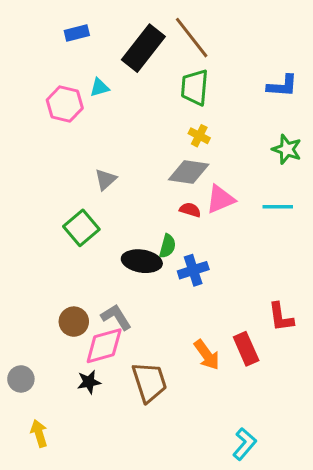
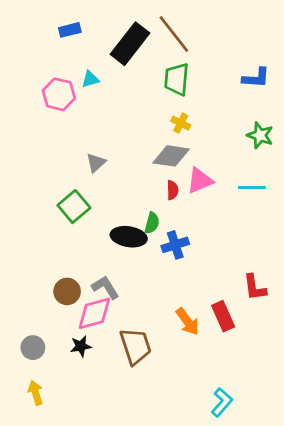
red semicircle: (190, 210) -> (172, 190), turned 72
gray circle: (21, 379) -> (33, 348), moved

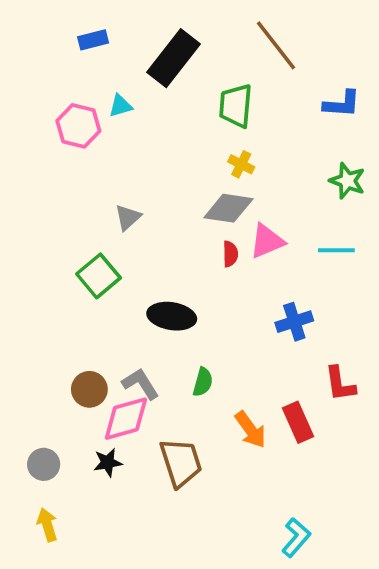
brown line: (174, 34) -> (276, 45), moved
green semicircle: (152, 223) -> (203, 382), moved
blue cross: (175, 245) -> (294, 322), moved

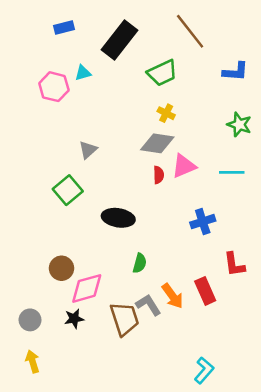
green trapezoid: (236, 106) -> (162, 73), turned -120
gray L-shape: (141, 384) -> (148, 305), moved

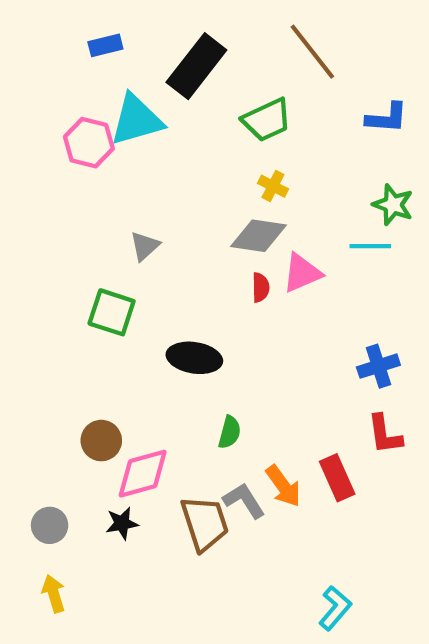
cyan triangle: (83, 73) -> (136, 120), size x2.0
cyan line: (232, 172) -> (370, 246), moved
green square: (68, 190) -> (112, 312), turned -32
blue cross: (203, 222) -> (378, 366), moved

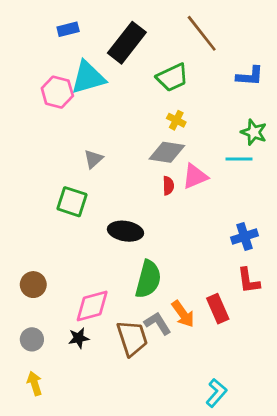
green semicircle: (230, 432) -> (148, 279), size x1.8
brown circle: (101, 441) -> (33, 285), moved

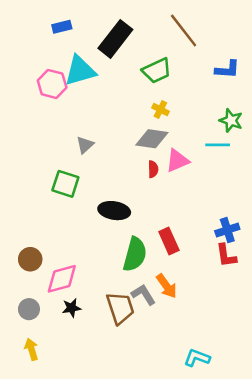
blue cross: (244, 236) -> (227, 230), moved
pink diamond: (92, 306) -> (62, 279), moved
red rectangle: (218, 309) -> (169, 241), moved
cyan L-shape: (216, 393) -> (197, 358), turned -110

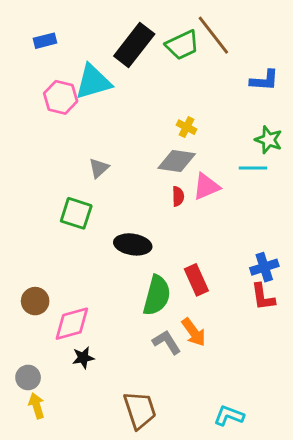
blue rectangle: (62, 27) -> (45, 41), moved
green trapezoid: (157, 71) -> (182, 45), moved
brown trapezoid: (120, 308) -> (140, 410), moved
gray circle: (29, 309) -> (28, 377), moved

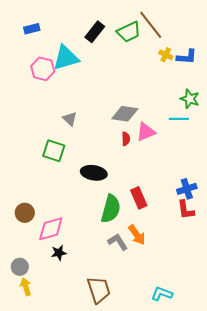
black rectangle: (134, 45) -> (95, 32), size x0.7
yellow cross: (186, 127) -> (166, 55), moved
gray triangle: (99, 168) -> (70, 119), turned -35

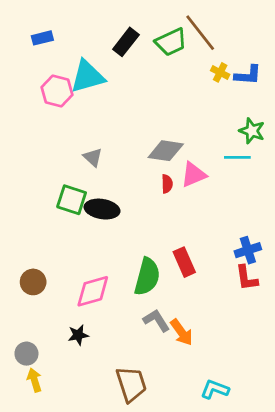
black ellipse: (94, 173) -> (102, 209), moved
pink diamond: (51, 229) -> (93, 291), moved
orange arrow: (137, 235) -> (182, 332), moved

